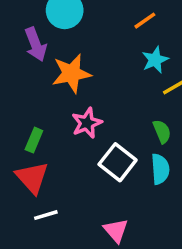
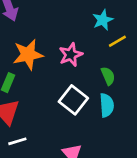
orange star: (71, 73) -> (28, 55), moved
pink star: (87, 123) -> (71, 55), moved

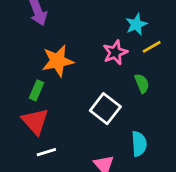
pink star: (71, 55) -> (115, 52), moved
cyan semicircle: (107, 105) -> (139, 144), moved

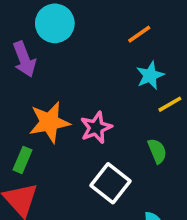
pink star: (115, 52) -> (96, 128), moved

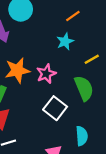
cyan star: (150, 75) -> (65, 42), moved
green semicircle: (157, 151) -> (84, 88), size x1.6

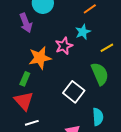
pink star: (46, 74) -> (64, 46), moved

